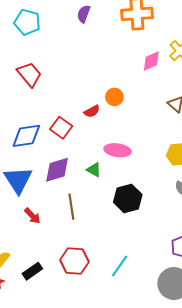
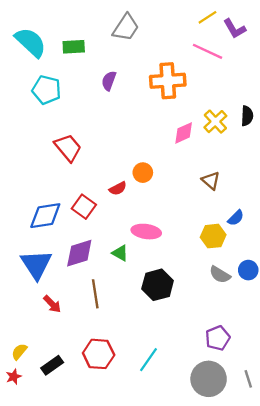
red trapezoid: (29, 74) -> (68, 148), moved

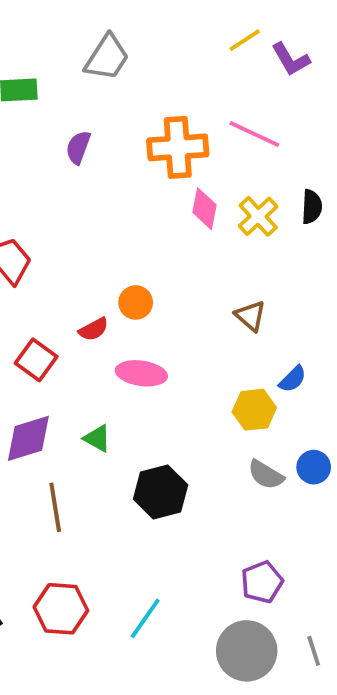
pink line: (207, 51) -> (254, 134), moved
pink diamond: (184, 133) -> (205, 209), moved, turned -55
pink ellipse: (146, 232) -> (141, 373), moved

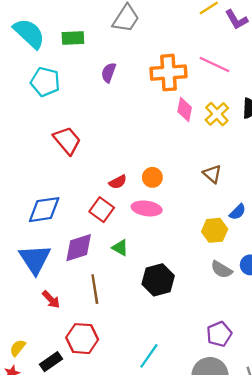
orange circle: (136, 302) -> (152, 177), moved
red square: (36, 360) -> (102, 210), moved
red hexagon: (61, 609) -> (82, 339), moved

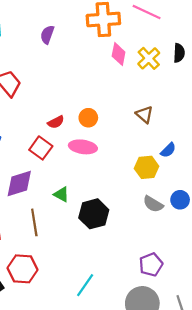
purple semicircle: (109, 73) -> (47, 35), moved
green triangle: (120, 248) -> (61, 194), moved

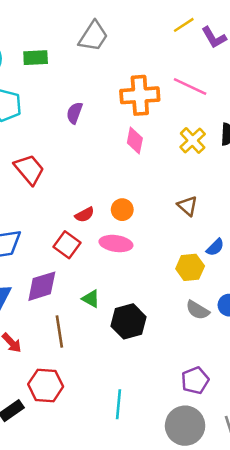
pink diamond: (119, 54) -> (135, 141), moved
cyan line: (85, 285) -> (118, 404), turned -30

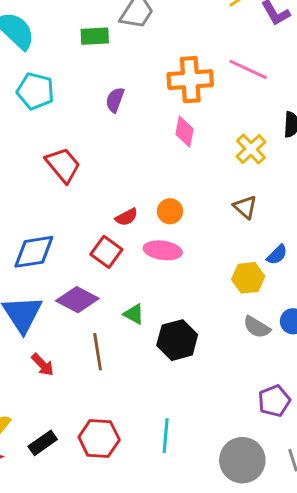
green rectangle: (36, 58) -> (95, 36), moved
yellow cross: (193, 141) -> (251, 149), moved
purple diamond: (42, 286) -> (77, 300), turned 45
purple pentagon: (195, 380) -> (274, 401), moved
red hexagon: (46, 385) -> (99, 438), moved

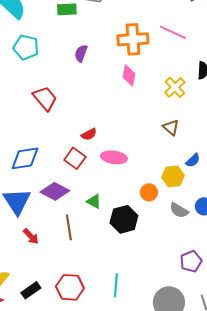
orange circle: (170, 211) -> (149, 192), moved

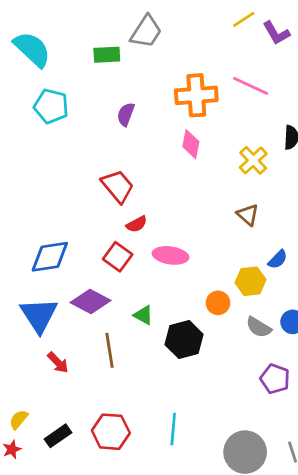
red trapezoid: (45, 98) -> (118, 186), moved
purple pentagon: (191, 261) -> (275, 379), moved, turned -30

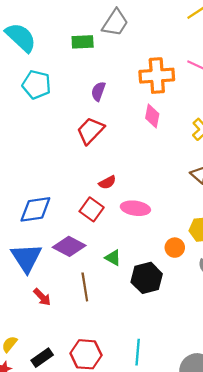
red trapezoid: (118, 186) -> (90, 131), moved, turned -96

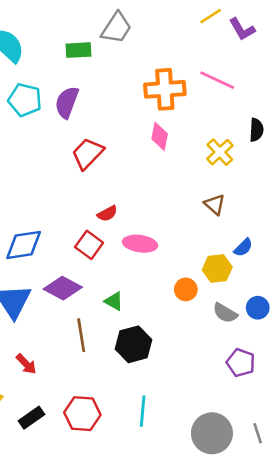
purple semicircle: (98, 91) -> (67, 102), moved, size x1.4
black hexagon: (147, 278) -> (133, 344), moved
red arrow: (42, 297) -> (26, 364), moved

